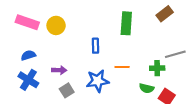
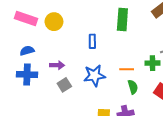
orange line: (122, 67) -> (127, 69), moved
blue cross: (28, 80) -> (27, 75), turned -30
green semicircle: (147, 88) -> (133, 87), moved, turned -120

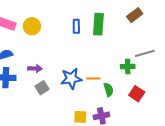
blue rectangle: (92, 41) -> (76, 26), moved
orange line: (127, 69) -> (93, 79), moved

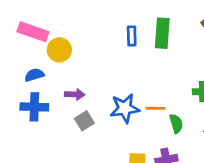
yellow circle: (32, 26) -> (59, 50), moved

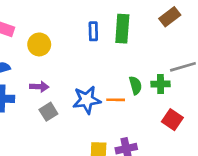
yellow circle: (59, 50) -> (39, 44), moved
green semicircle: (176, 124) -> (135, 85), moved

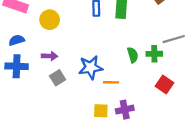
orange line: (116, 100) -> (111, 82), moved

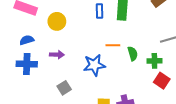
green cross: (154, 54) -> (154, 61), moved
gray square: (58, 78) -> (64, 88), moved
orange line: (111, 82) -> (113, 45), moved

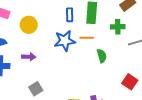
orange line: (113, 45) -> (87, 38), moved
green cross: (154, 61) -> (118, 27), moved
blue star: (94, 65) -> (65, 41), moved

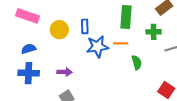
blue rectangle: (70, 15) -> (85, 26), moved
purple arrow: (29, 57) -> (65, 72), moved

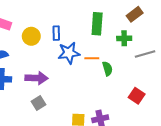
orange line: (121, 43) -> (92, 58), moved
purple arrow: (65, 72) -> (36, 78), size x1.5

